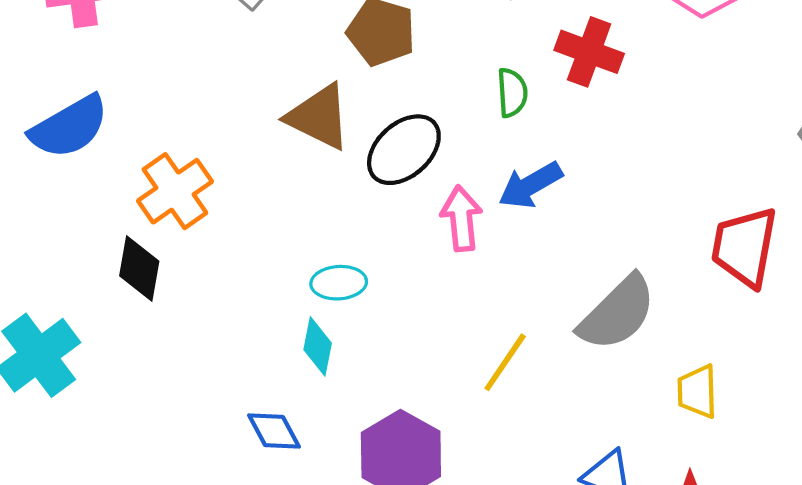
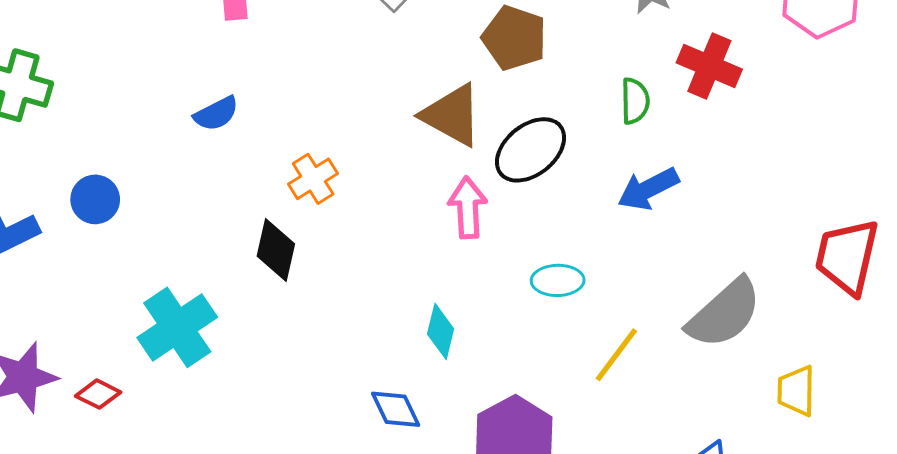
blue semicircle: (69, 127) -> (216, 114), size x0.6
orange cross: (175, 191) -> (313, 179), size x0.7
pink arrow: (461, 219) -> (468, 208), moved
cyan ellipse: (339, 283) -> (558, 280), moved

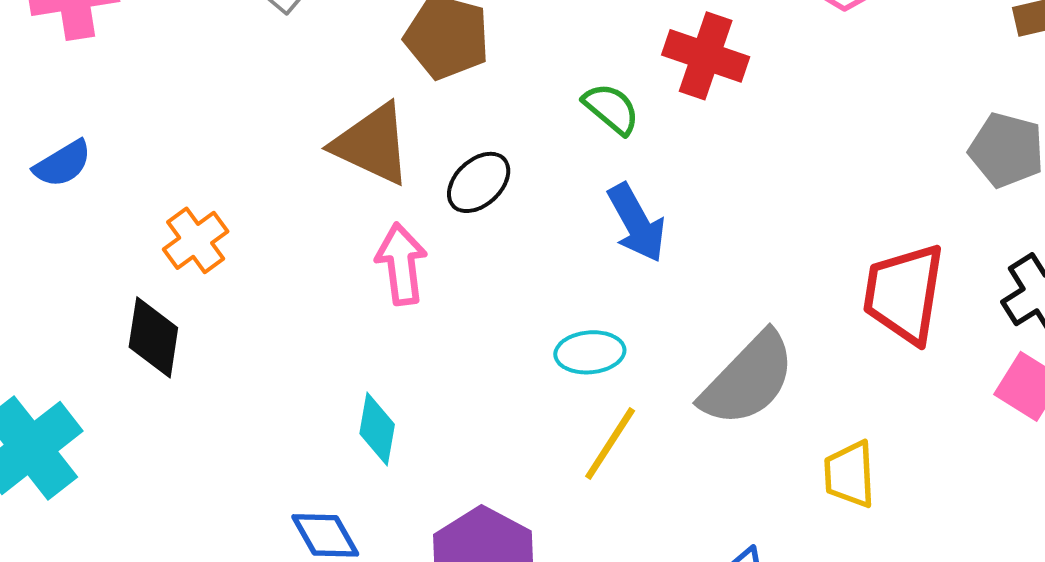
green semicircle: (635, 101) -> (611, 109), turned -45
black ellipse: (531, 150) -> (479, 182), size x0.7
blue arrow: (648, 189) -> (637, 223), turned -88
cyan ellipse: (558, 280) -> (590, 352), moved

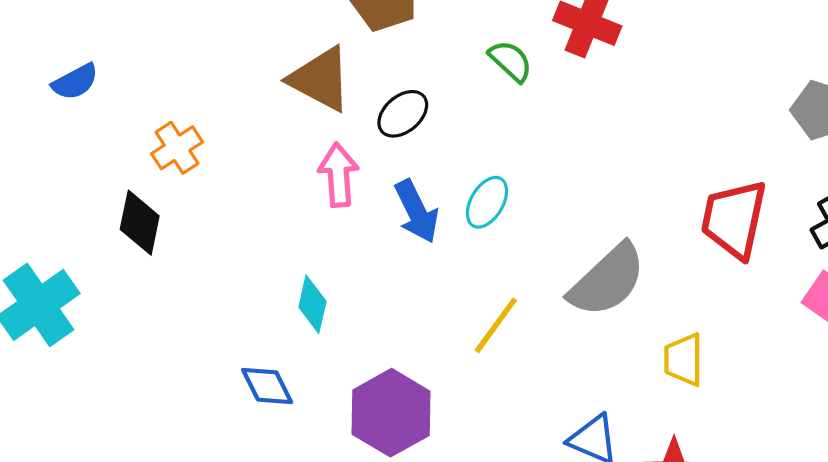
blue arrow: (637, 223) -> (417, 211), moved
cyan ellipse: (590, 352) -> (487, 202), moved, turned -57

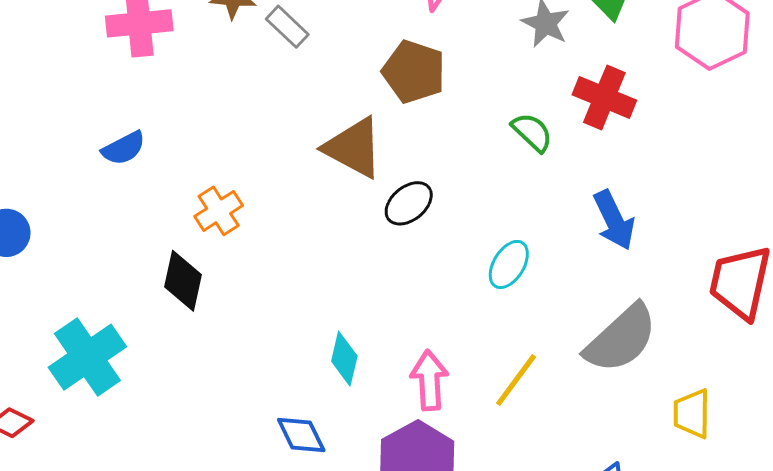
black ellipse: (403, 114) -> (409, 203), moved
pink arrow: (338, 175) -> (429, 380), moved
blue arrow: (417, 211) -> (614, 220), moved

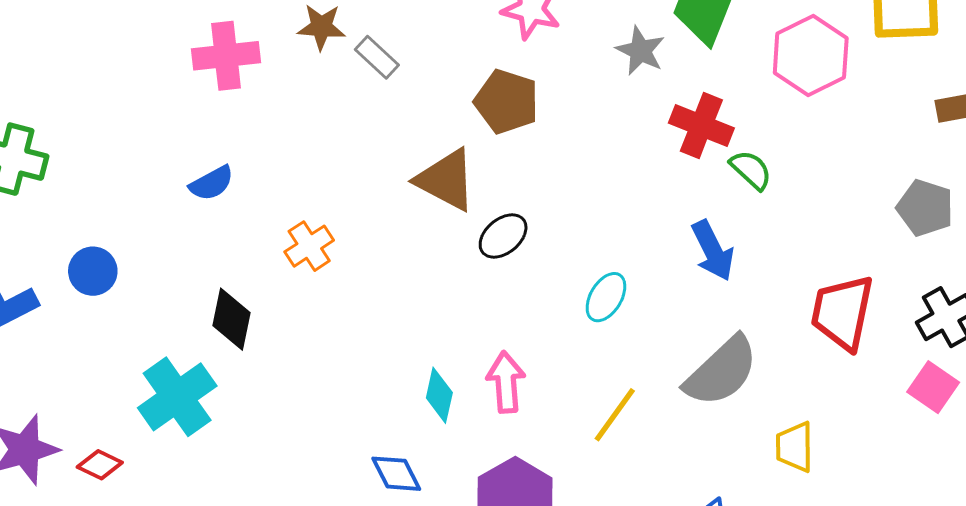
green semicircle: (532, 132) -> (751, 170), moved
black diamond: (183, 281) -> (232, 319), moved
pink arrow: (429, 380) -> (506, 382), moved

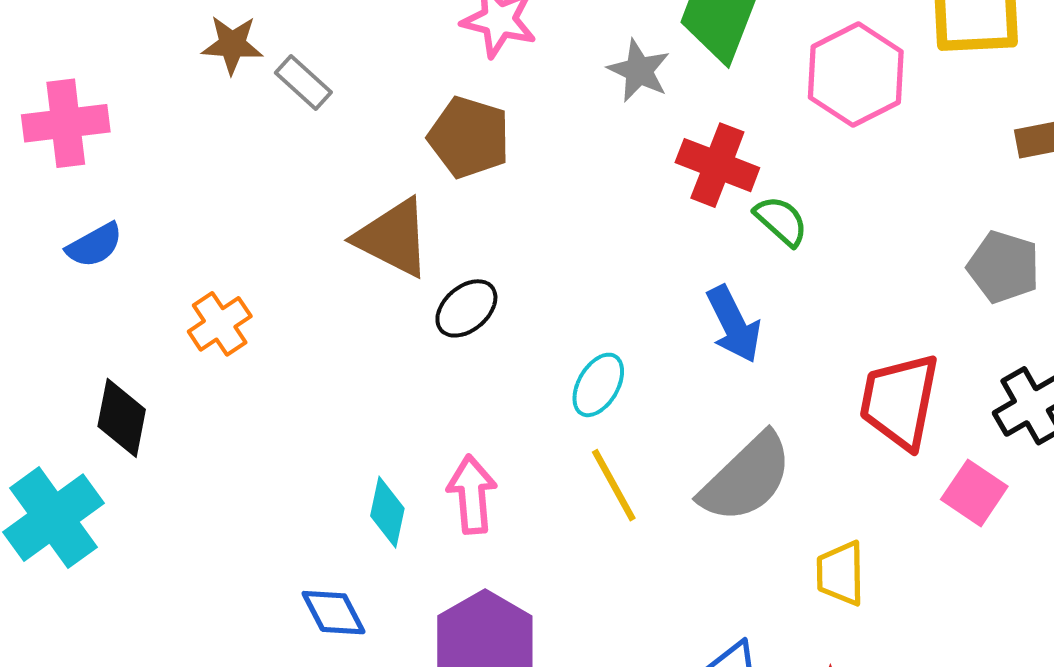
pink cross: (226, 56) -> (66, 123), moved
pink square: (933, 387) -> (974, 493), moved
yellow line: (615, 415) -> (614, 485), moved, turned -64

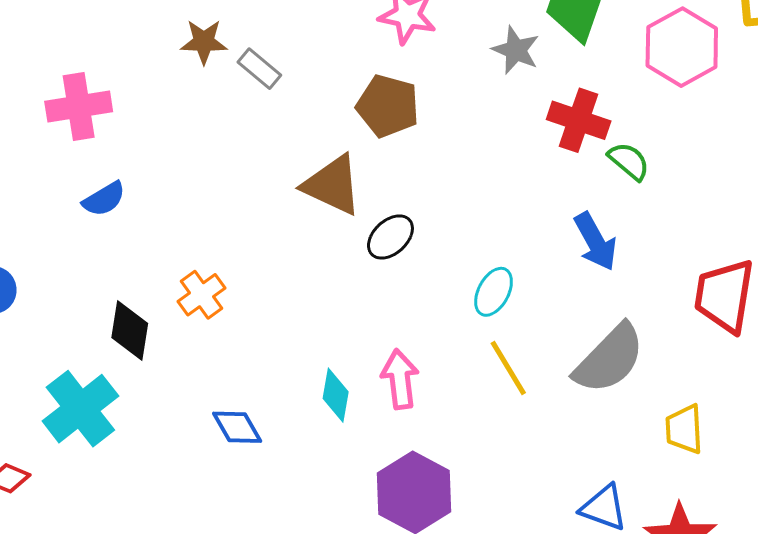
orange cross: (220, 324) -> (201, 295), moved
blue diamond: (334, 613) -> (237, 427), moved

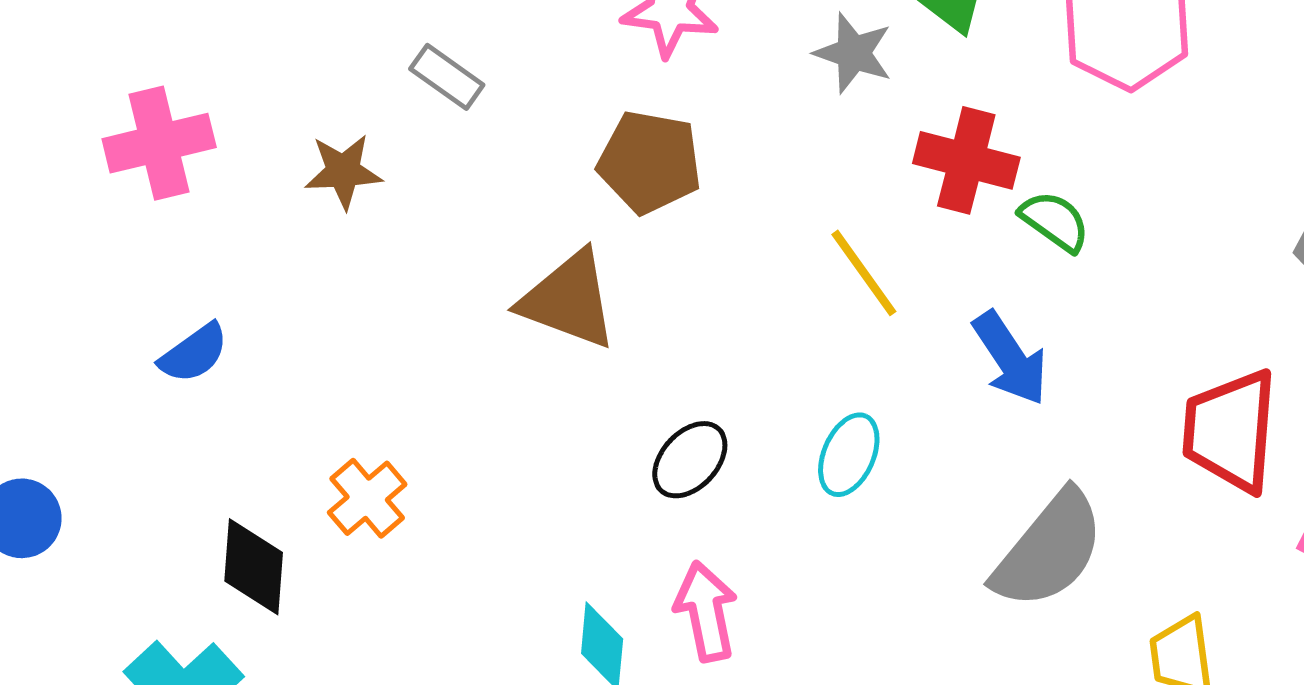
brown star: (204, 42) -> (343, 171), moved
gray rectangle: (259, 69) -> (447, 77), moved
pink cross: (79, 107) -> (159, 143), moved
black ellipse: (390, 237) -> (690, 460), moved
yellow line: (508, 368) -> (864, 273), moved

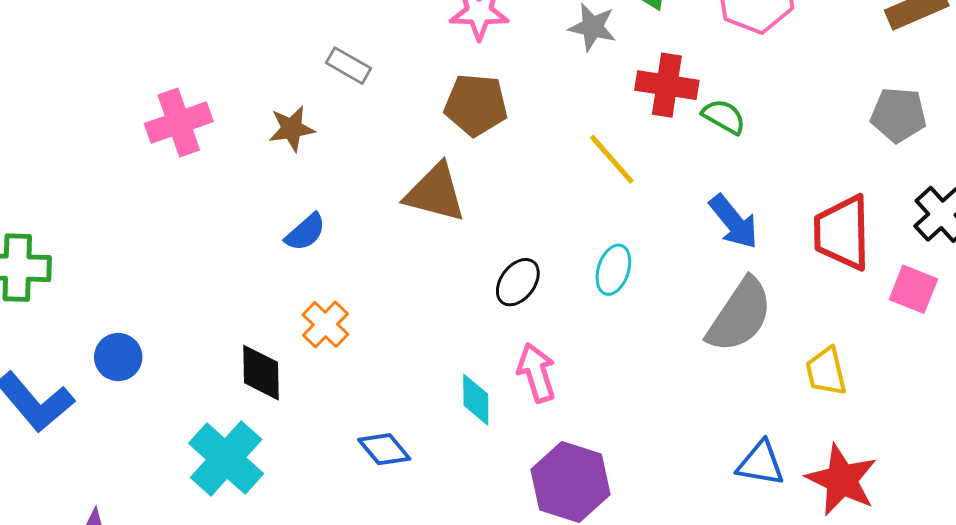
blue semicircle: (194, 353) -> (305, 232), moved
blue arrow: (1010, 358) -> (734, 222), moved

